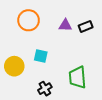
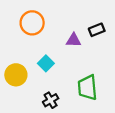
purple triangle: (65, 25) -> (74, 40), moved
cyan square: (41, 56) -> (46, 63), turned 32

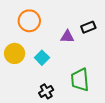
yellow circle: (16, 75) -> (15, 53), moved

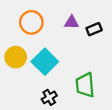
purple triangle: (67, 37) -> (72, 22), moved
cyan square: (42, 58) -> (45, 62), size x1.6

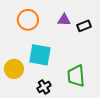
yellow circle: (16, 57) -> (14, 69), moved
cyan square: (45, 62) -> (40, 55), turned -35

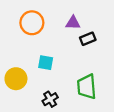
black rectangle: (84, 26) -> (88, 39), moved
cyan square: (40, 55) -> (46, 63), size x0.6

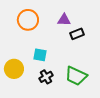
green trapezoid: (87, 87) -> (76, 76), turned -60
black cross: (50, 99) -> (46, 77), moved

